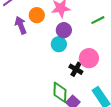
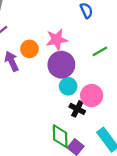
purple circle: (64, 30) -> (61, 65), size x1.5
cyan circle: (59, 44) -> (68, 86), moved

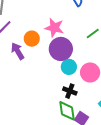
pink star: (57, 40) -> (54, 28), turned 30
black cross: (77, 109) -> (70, 91), moved

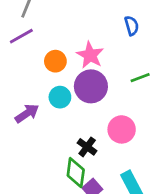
purple arrow: (18, 51) -> (27, 113), moved, turned 72
cyan circle: (69, 67) -> (60, 97), moved

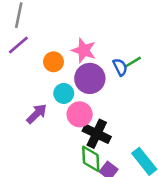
blue semicircle: (132, 26) -> (120, 67), moved
pink circle: (122, 129) -> (80, 114), moved
black cross: (87, 147) -> (97, 134), size x1.5

